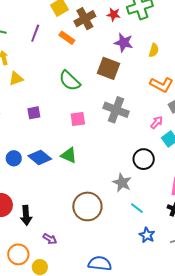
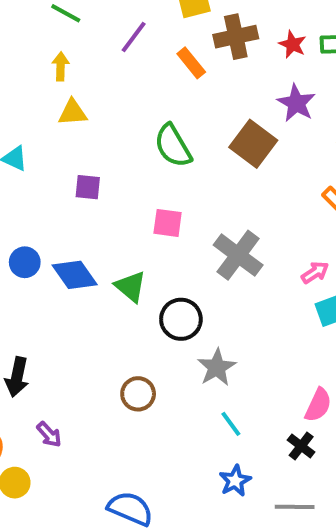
gray cross: (116, 110) -> (238, 255), moved
black circle: (144, 159) -> (181, 319), moved
brown circle: (87, 206) -> (138, 394), size x0.6

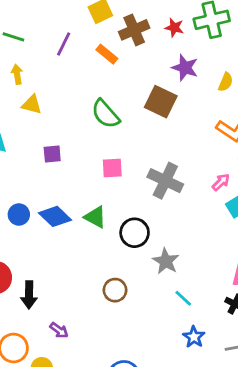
yellow triangle: (73, 112) -> (32, 104), turned 30

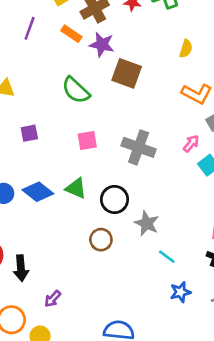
purple star: (185, 68) -> (102, 45), moved
brown circle: (115, 290) -> (101, 240), moved
purple arrow: (59, 330) -> (53, 299), turned 102
blue star: (194, 337) -> (180, 292), turned 30

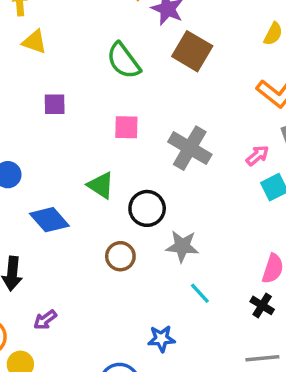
blue diamond: (38, 192) -> (49, 220), moved
gray star: (147, 223) -> (182, 246), turned -30
blue star: (180, 292) -> (161, 339), moved

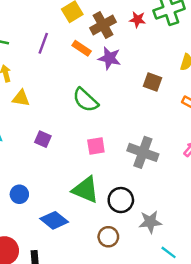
brown square: (192, 51) -> (152, 82), moved, size x0.7
purple square: (55, 104) -> (43, 139), turned 35
green triangle: (101, 185) -> (86, 190), size x1.4

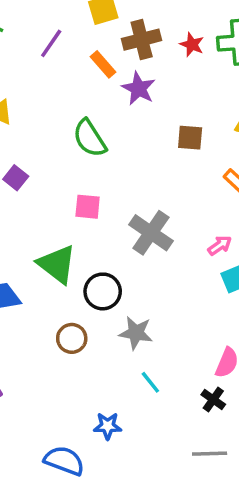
brown square: (152, 82) -> (190, 138), turned -30

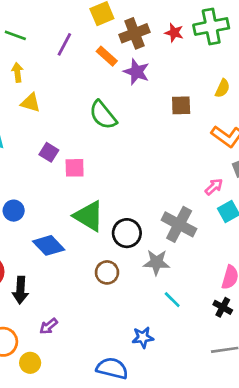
pink square: (88, 207) -> (75, 168), moved
gray cross: (151, 233) -> (179, 224), moved

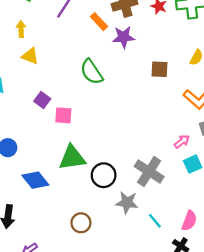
purple star: (137, 72) -> (124, 37), turned -30
green triangle: (89, 216) -> (72, 158), turned -44
brown circle: (107, 272) -> (81, 223), moved
cyan line: (172, 300) -> (155, 221), moved

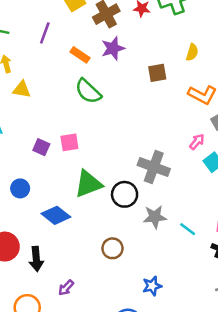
orange rectangle: (99, 22) -> (80, 55), moved
purple square: (42, 100) -> (41, 147), moved
gray cross: (149, 172) -> (154, 167), moved

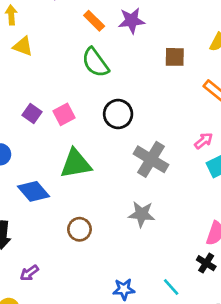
pink square: (69, 142) -> (64, 114), turned -30
black circle: (125, 194) -> (118, 114), moved
cyan line: (188, 229) -> (171, 287), moved
brown circle: (112, 248) -> (79, 229), moved

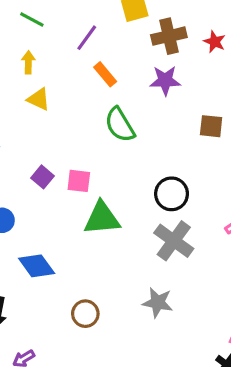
orange rectangle: (94, 21) -> (105, 74), moved
pink square: (64, 114) -> (79, 181), turned 30
black circle: (118, 114) -> (172, 194), moved
green triangle: (76, 164) -> (102, 218), moved

